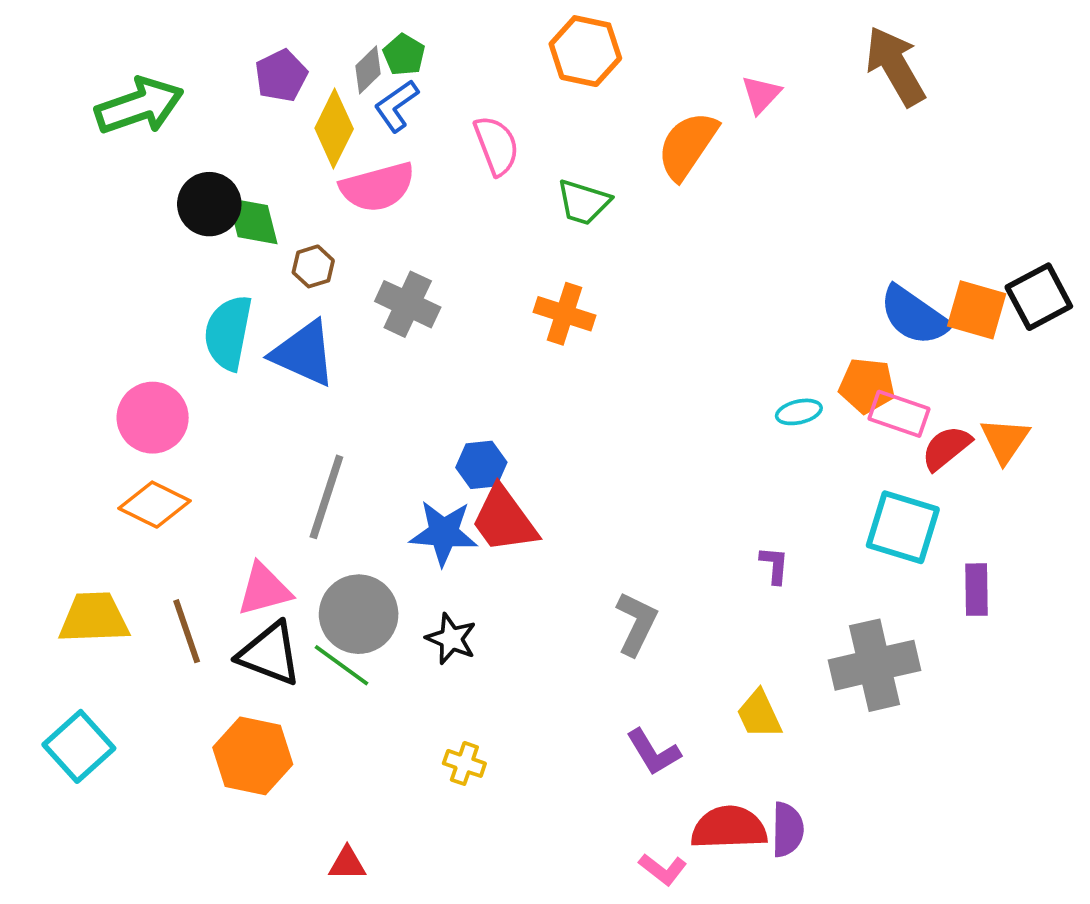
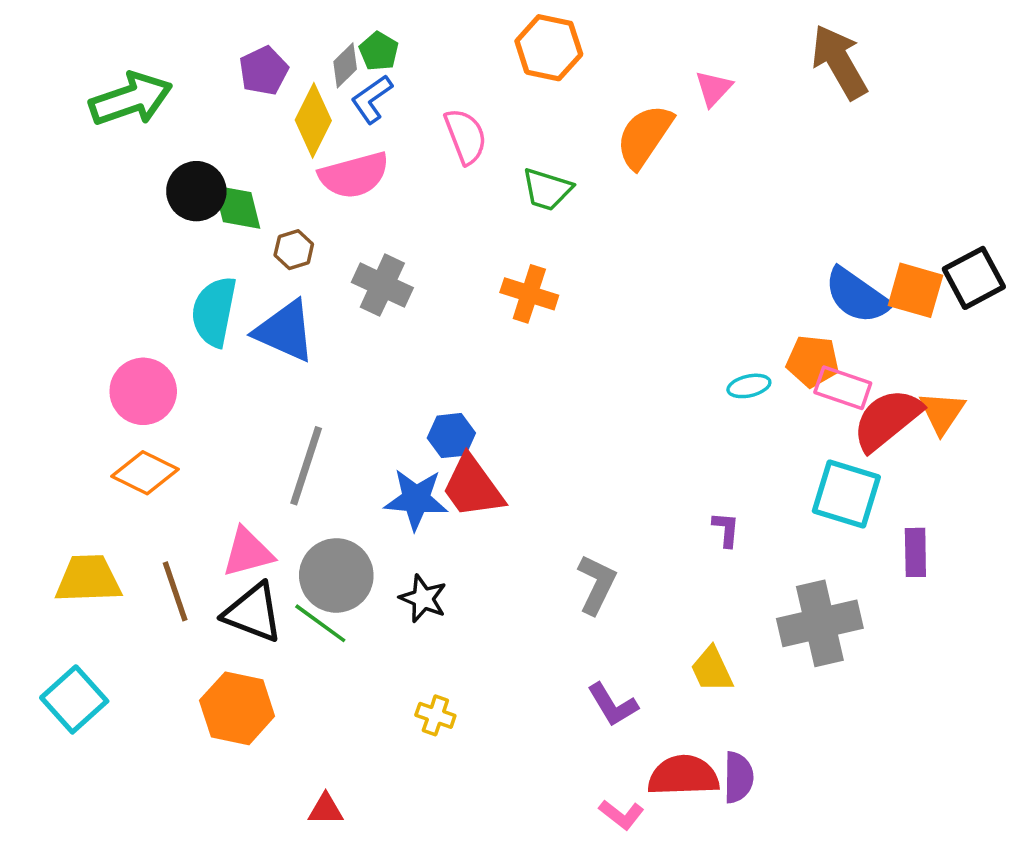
red semicircle: (946, 448) -> (887, 420), size x1.5

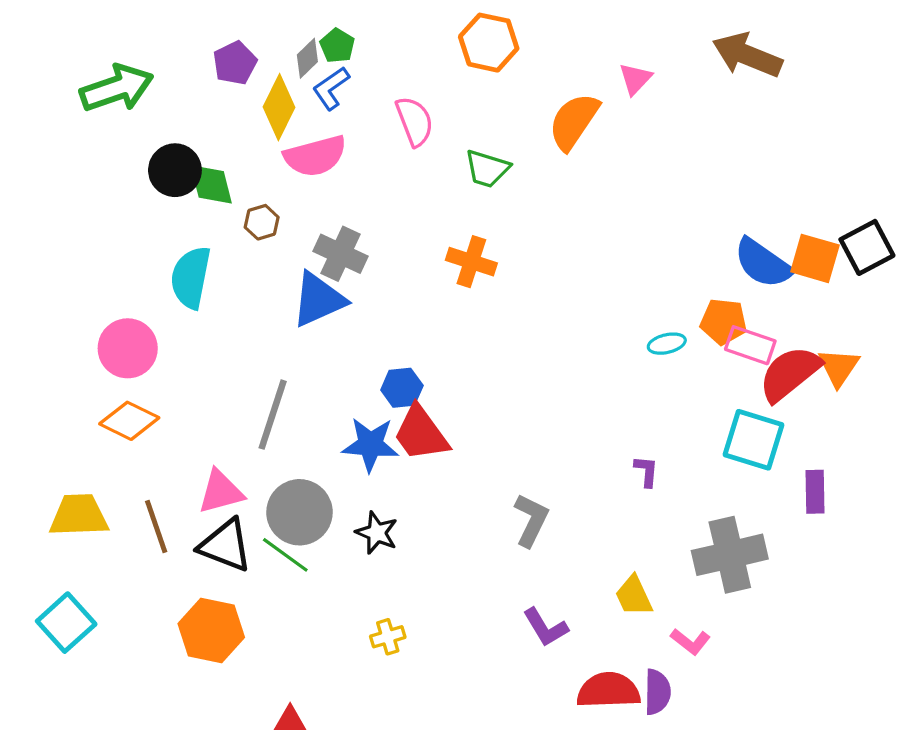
brown arrow: (839, 62) -> (747, 55), turned -38
blue triangle: (285, 331) -> (318, 299), moved, turned -48
yellow cross: (435, 715) -> (388, 637), turned -36
pink L-shape: (621, 815) -> (690, 642), moved

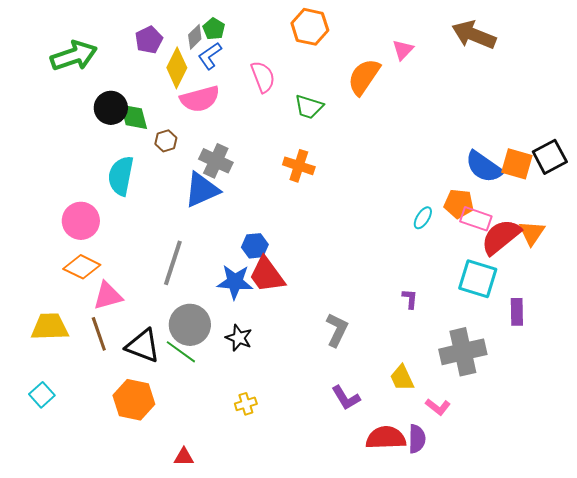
cyan ellipse: (667, 344) -> (423, 218), turned -45
pink triangle: (221, 492) -> (108, 296), moved
cyan square: (66, 623) -> (42, 395), size x0.7

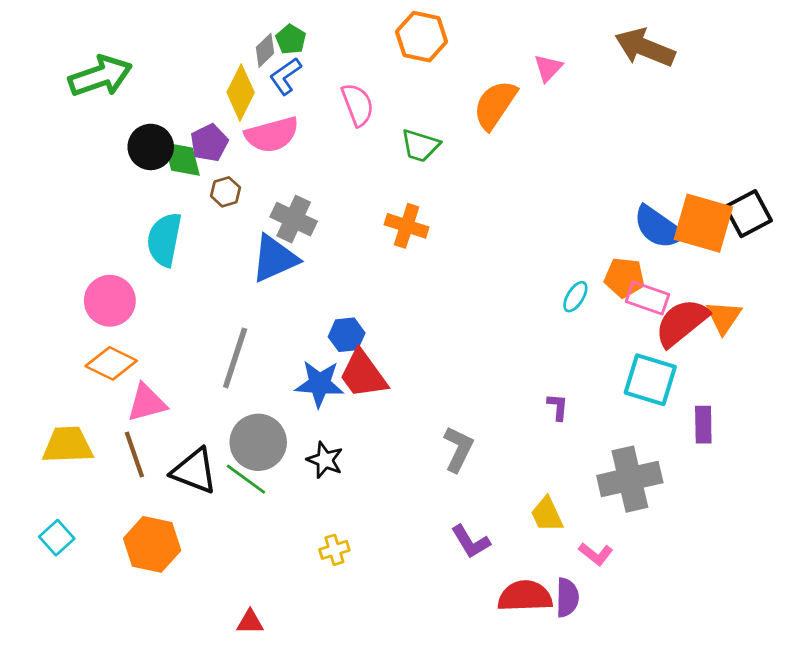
purple pentagon: (149, 40) -> (209, 143), moved
orange square: (517, 164) -> (703, 223), size x1.4
orange hexagon: (134, 400) -> (152, 544), moved

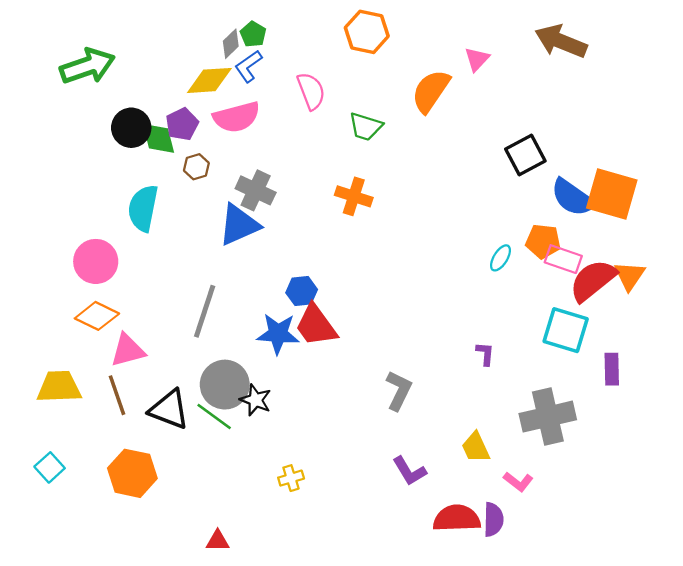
yellow diamond: (241, 92) -> (209, 80), turned 60
black square: (748, 214) -> (525, 155), moved
black star: (325, 460) -> (256, 400), moved

